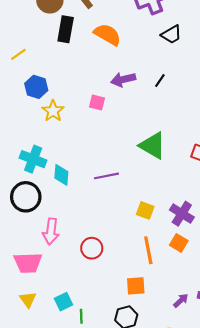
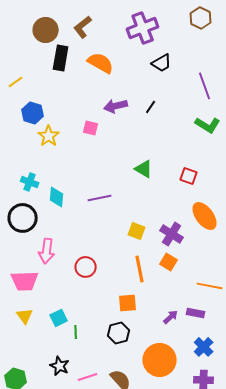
green triangle: (153, 146) -> (144, 169), size x0.7
cyan cross: (33, 159) -> (30, 182), size x0.7

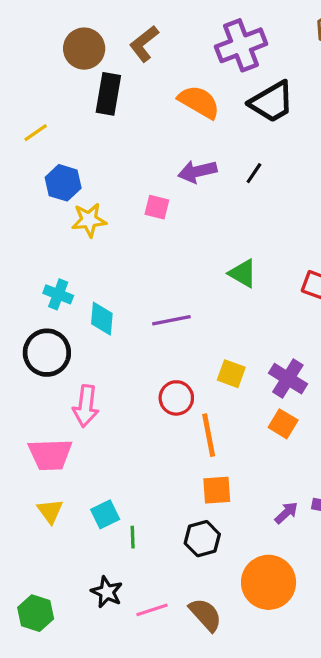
orange semicircle: (101, 63) -> (199, 102), moved
black trapezoid: (162, 63) -> (272, 102), size x1.4
yellow star: (49, 136) -> (89, 220), turned 30
red circle: (86, 267) -> (176, 398), moved
orange line: (140, 269) -> (209, 435), moved

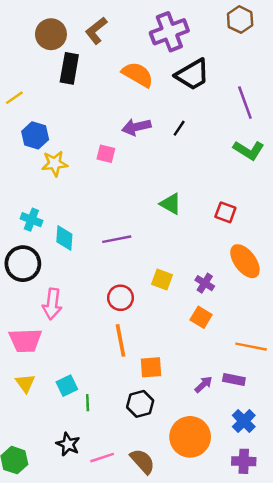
purple cross: (288, 379) -> (205, 283), size x0.7
orange line: (209, 435) -> (121, 340), moved

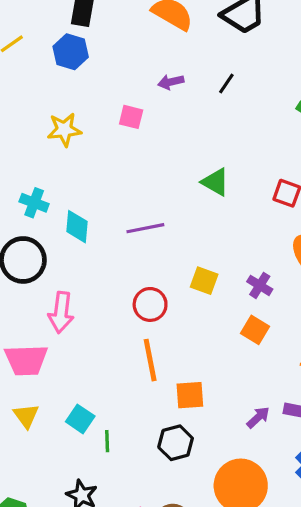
purple arrow: (136, 127) -> (171, 82), size x0.7
blue hexagon: (35, 135) -> (71, 52), moved
cyan square: (67, 386) -> (80, 419), turned -30

